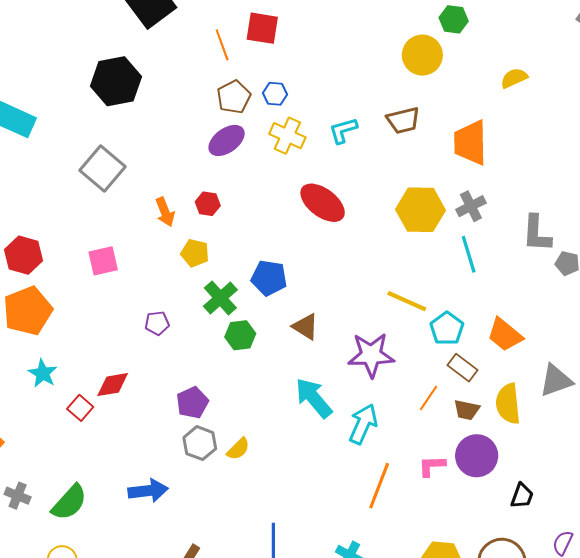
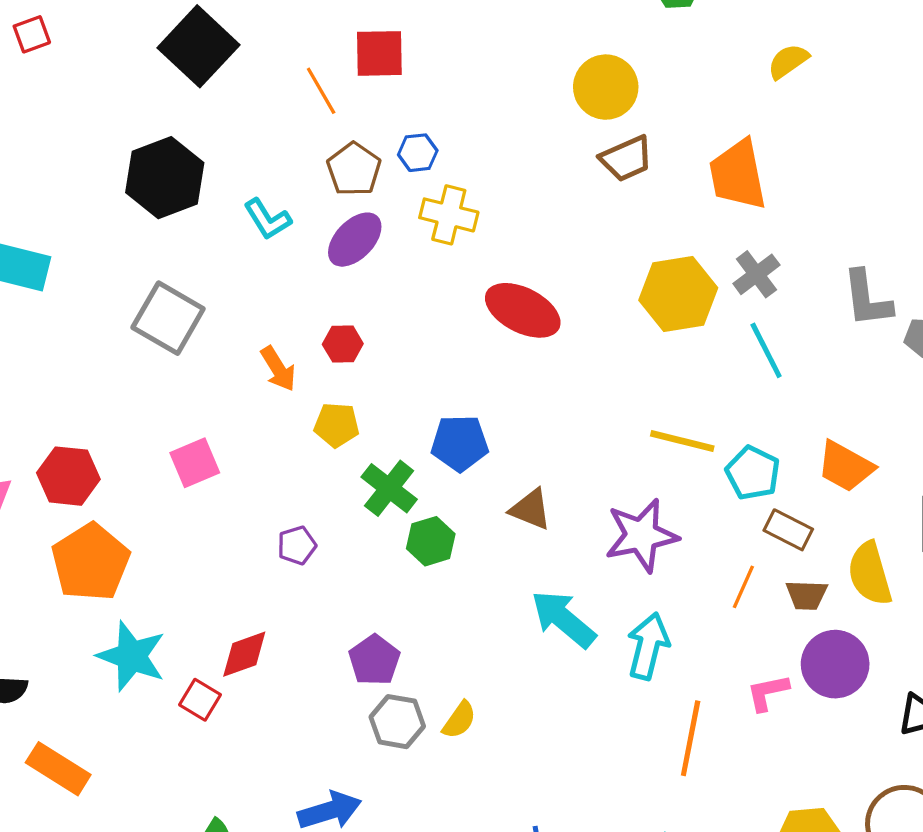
yellow circle: (422, 55) -> (606, 87), moved
cyan L-shape: (343, 130) -> (267, 219), moved, turned -96
cyan star: (43, 373) -> (132, 656), size x1.5

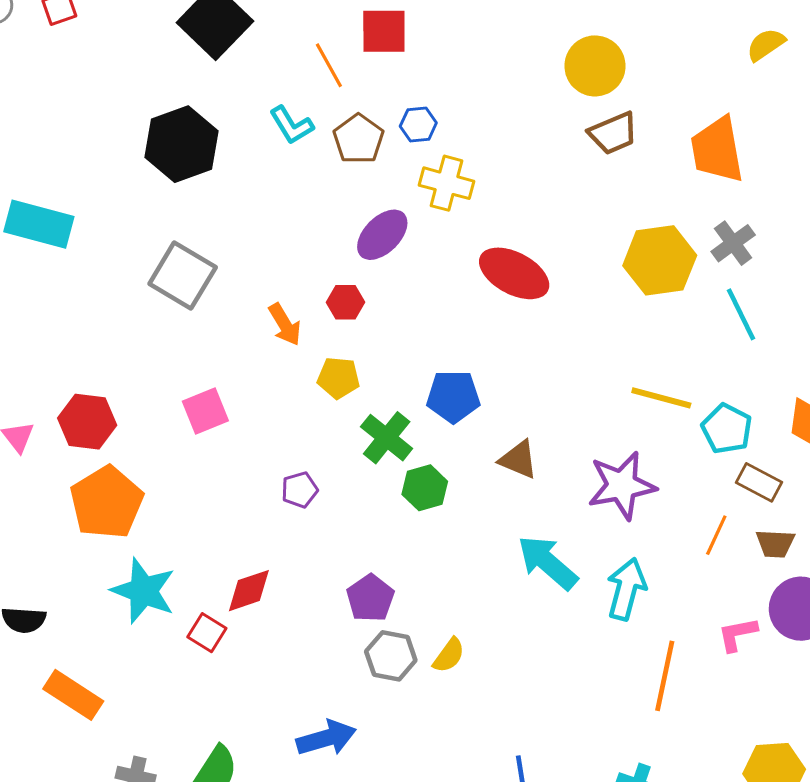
cyan L-shape: (267, 219) -> (291, 125), moved
purple ellipse: (355, 240) -> (382, 235), moved

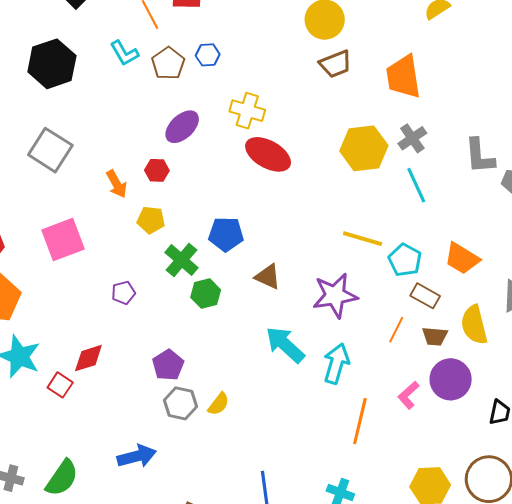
yellow cross: (446, 183) -> (247, 111), moved
pink square: (205, 411) -> (63, 239), size x1.4
pink L-shape: (737, 634) -> (408, 395), turned -32

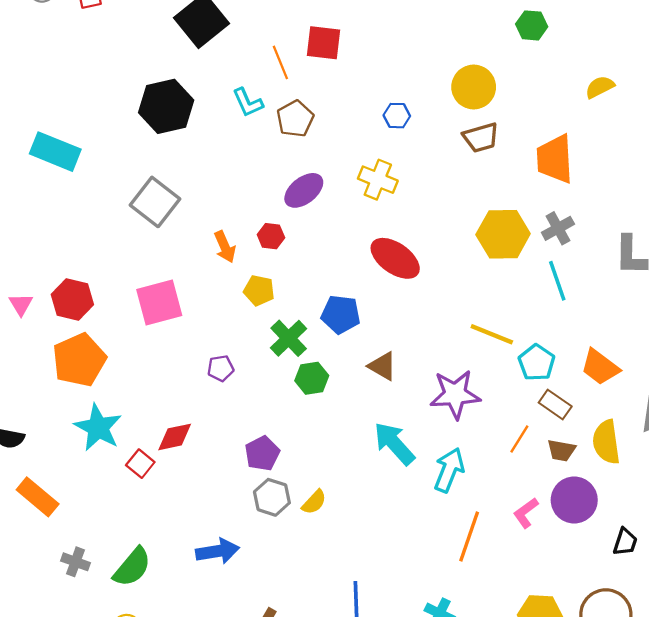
blue hexagon: (208, 55) -> (397, 116), moved
red ellipse: (268, 154) -> (395, 258), moved

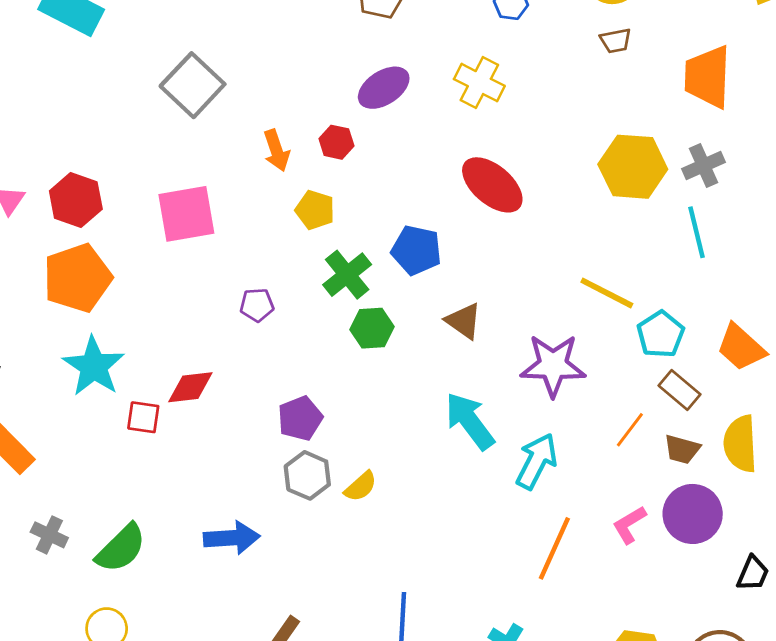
brown trapezoid: (481, 137) -> (616, 41), size x0.7
red square: (140, 464) -> (143, 417), turned -36

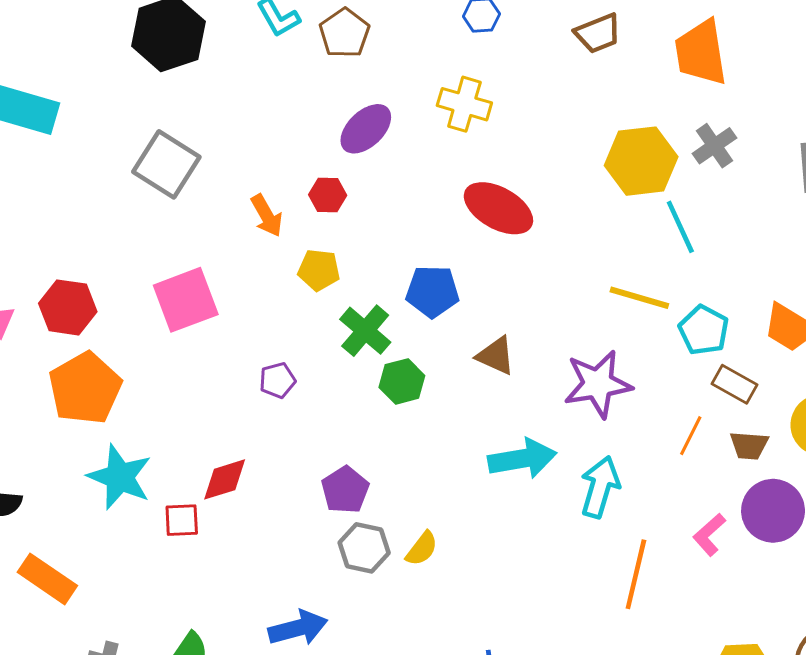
brown trapezoid: (616, 41) -> (598, 33), size x1.4
cyan line: (697, 232) -> (680, 227), moved
cyan arrow: (470, 421) -> (522, 459), turned 128

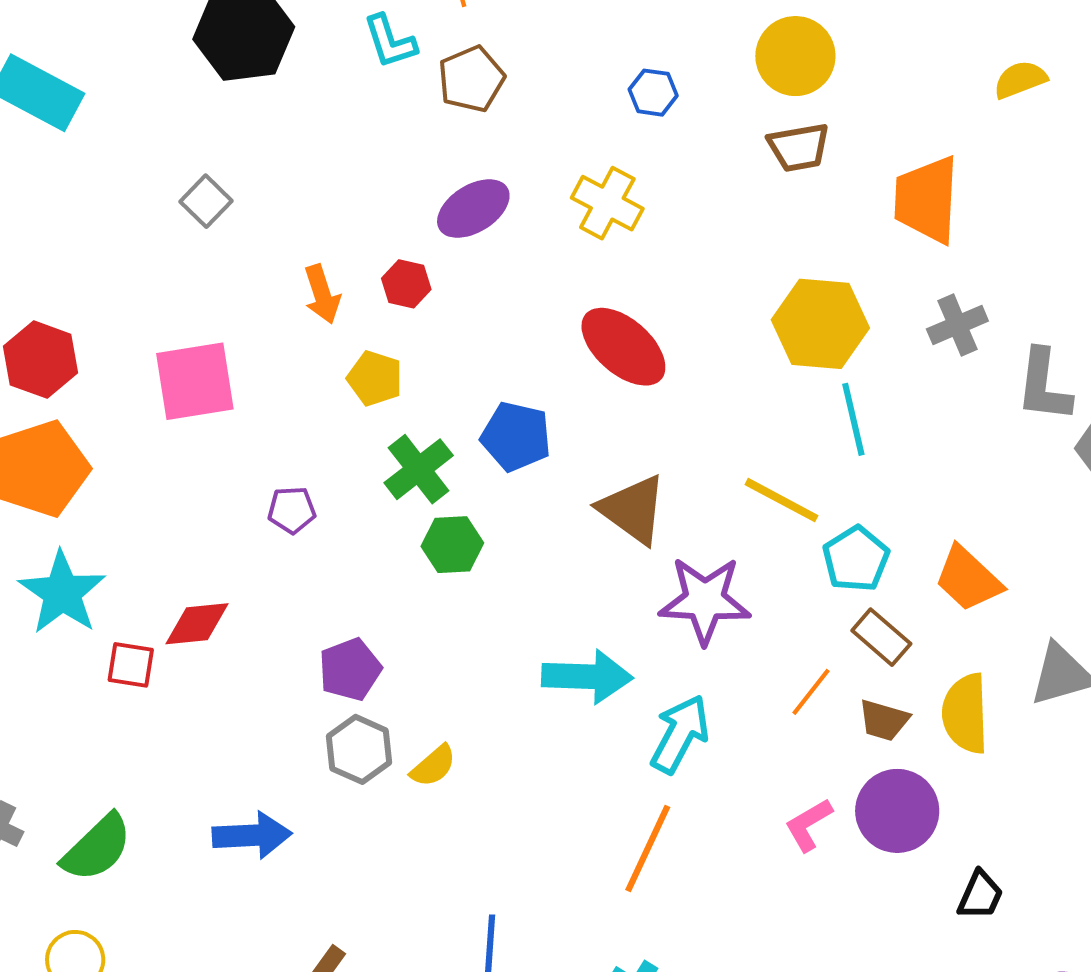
gray cross: (714, 146) -> (957, 325), moved
gray square: (166, 164) -> (206, 201), size x0.6
brown triangle: (496, 356) -> (633, 509), moved, size x1.4
orange line: (636, 574) -> (648, 849), moved

